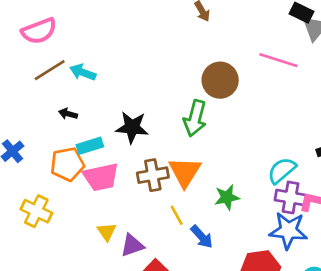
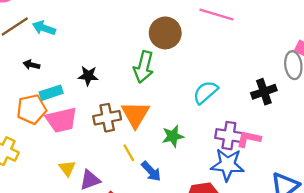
black star: (132, 127) -> (88, 76), size x0.7
cyan semicircle: (282, 170) -> (205, 92), moved

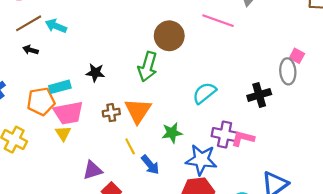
black arrow: (31, 65) -> (31, 50), moved
brown cross: (107, 118) -> (111, 113), size x0.7
blue star: (227, 165) -> (201, 160), moved
yellow triangle: (67, 168) -> (63, 133), moved

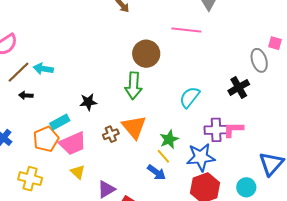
pink square: (297, 56) -> (275, 43), moved
yellow triangle: (63, 133) -> (78, 172), moved
yellow line: (130, 146) -> (163, 156), moved

